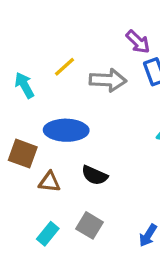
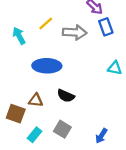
brown square: (23, 154) -> (16, 114), moved

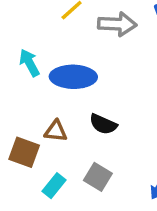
cyan arrow: (19, 36) -> (29, 63), moved

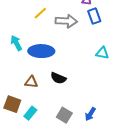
brown square: (24, 152) -> (12, 104), moved
gray square: (98, 177) -> (64, 115), moved

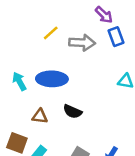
cyan arrow: (16, 43) -> (19, 81), moved

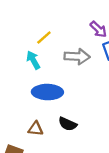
yellow line: (51, 33) -> (44, 38), moved
cyan arrow: (19, 81) -> (33, 60), moved

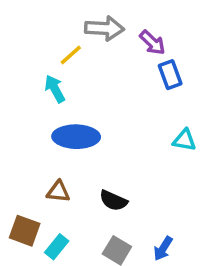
gray arrow: (77, 57) -> (104, 28), moved
black semicircle: (68, 124) -> (113, 201), moved

